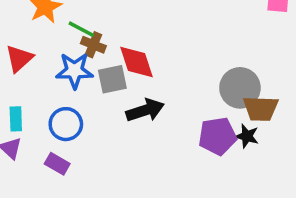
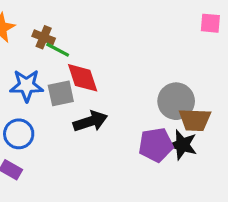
green line: (81, 29) -> (58, 50), moved
brown cross: (93, 45) -> (44, 37), moved
black star: (247, 136) -> (182, 145), size x1.4

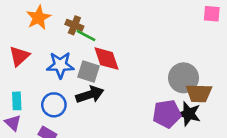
gray square: (61, 93) -> (89, 71), turned 30
black arrow: (90, 121) -> (90, 95), moved

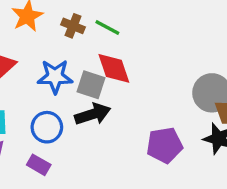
green line: (86, 36) -> (107, 27), moved
purple pentagon: (167, 114) -> (165, 145), moved

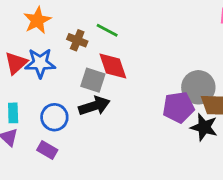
brown cross: (73, 26) -> (77, 40), moved
blue star: (55, 77) -> (40, 63), moved
purple pentagon: (165, 145) -> (178, 107), moved

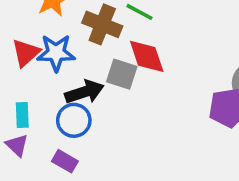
brown cross: (77, 40) -> (102, 24), size x1.5
black arrow: (94, 106) -> (84, 92), moved

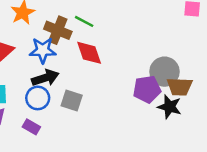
blue star: (56, 53) -> (43, 50), moved
gray square: (122, 74) -> (72, 100), moved

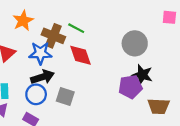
gray circle: (164, 72) -> (135, 43), moved
brown trapezoid: (180, 87) -> (159, 106), moved
black star: (170, 107) -> (142, 75), moved

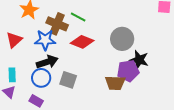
gray circle: (135, 43) -> (122, 39), moved
red diamond: (80, 55) -> (82, 42), turned -50
brown trapezoid: (159, 106) -> (115, 83), moved

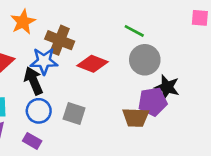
green line: (78, 17) -> (134, 31), moved
black arrow: (47, 62) -> (33, 81), moved, turned -95

